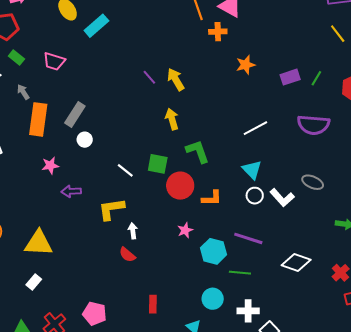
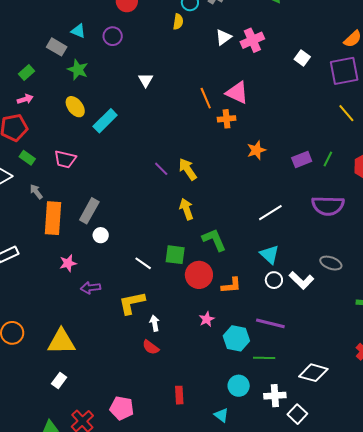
white diamond: (296, 262) -> (313, 373), moved

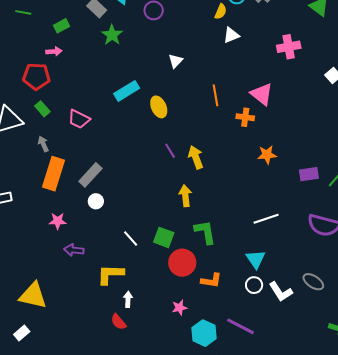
white triangle: (223, 37) -> (231, 35), moved
orange line: (206, 98) -> (216, 95), moved
yellow ellipse: (75, 107) -> (159, 107), moved

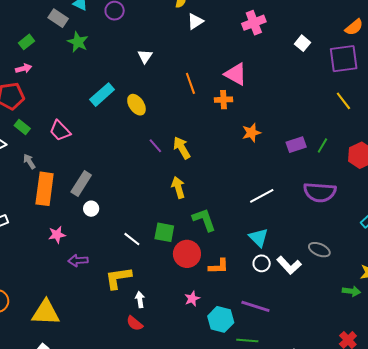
pink trapezoid: (79, 119) -> (60, 131), turned 30

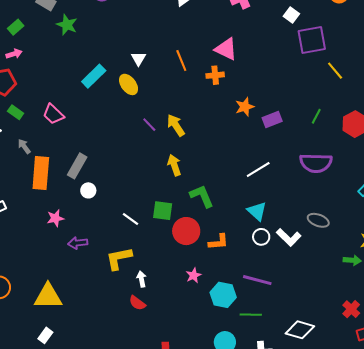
white triangle: (145, 56) -> (138, 59), moved
purple square: (344, 59) -> (312, 40), moved
purple rectangle: (296, 145) -> (272, 119), moved

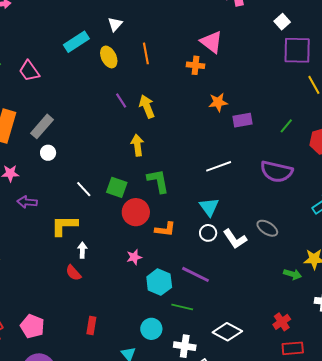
white triangle: (138, 59) -> (115, 24), moved
orange line: (181, 61) -> (146, 53), moved

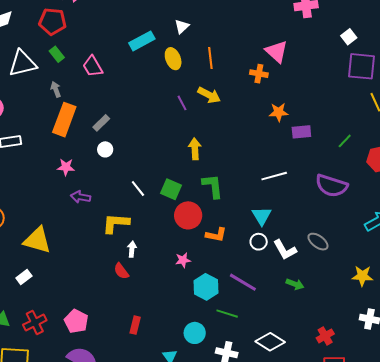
yellow arrow: (147, 106) -> (209, 95), moved, turned 135
gray rectangle: (42, 126) -> (101, 123), size x0.7
green arrow: (293, 274) -> (295, 284), moved

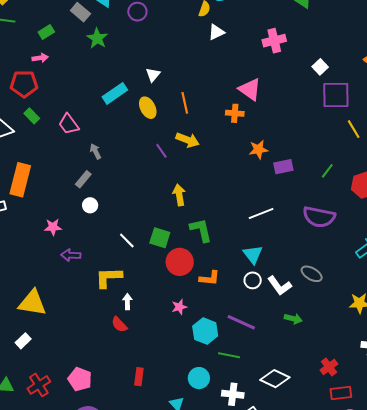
gray arrow: (56, 89) -> (95, 151), moved
orange rectangle: (64, 120) -> (20, 180), moved

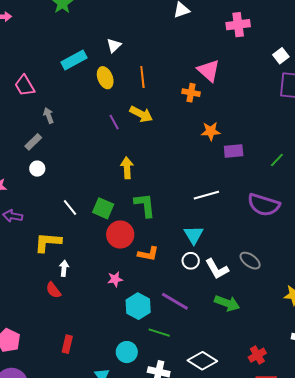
green arrow: (293, 319) -> (227, 303), size x1.4

